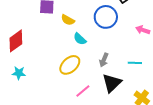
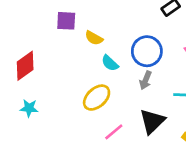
blue circle: (106, 17) -> (147, 51), moved
gray arrow: (104, 60) -> (146, 80), moved

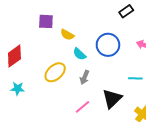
gray arrow: (146, 80) -> (85, 77), moved
yellow ellipse: (97, 98) -> (55, 72), moved

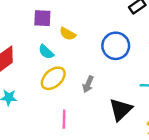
cyan semicircle: (79, 54) -> (46, 52), moved
pink line: (83, 107) -> (64, 119), moved, turned -49

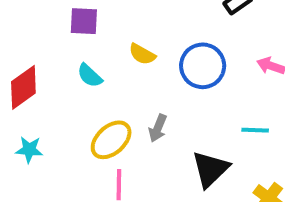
yellow semicircle: (68, 34) -> (142, 54), moved
yellow ellipse: (53, 78) -> (111, 140), moved

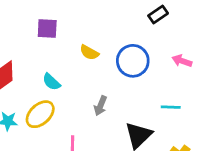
cyan semicircle: (90, 76) -> (51, 82), moved
yellow ellipse: (111, 140) -> (40, 114), moved

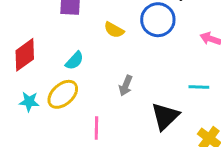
blue circle: (133, 61) -> (158, 20), moved
cyan semicircle: (51, 82) -> (74, 61), turned -90

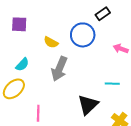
gray arrow: (126, 86) -> (59, 69), moved, size x1.6

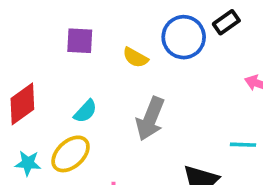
blue circle: (83, 35) -> (184, 37), moved
yellow semicircle: (51, 42) -> (135, 58), moved

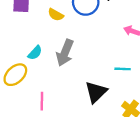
cyan semicircle: (85, 111) -> (35, 53), moved

